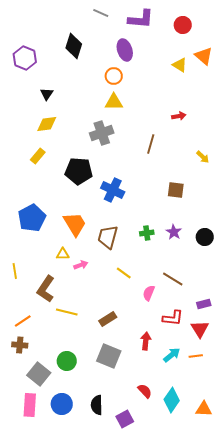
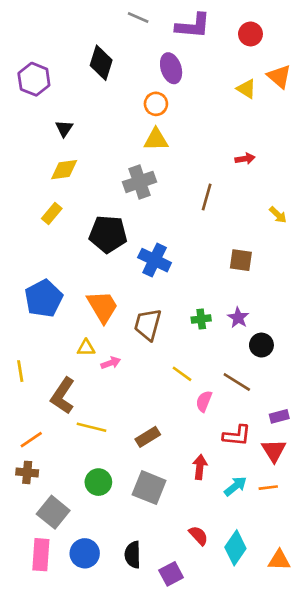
black circle: (205, 237) -> (261, 345), moved
yellow line: (124, 273) -> (182, 374), moved
green circle: (67, 361) -> (98, 482), moved

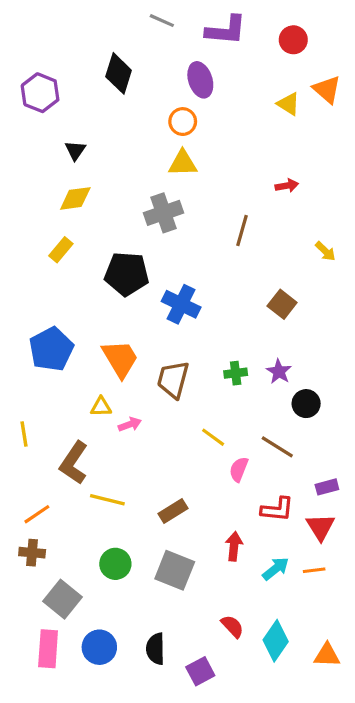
brown square: (241, 260) -> (282, 304), turned 30

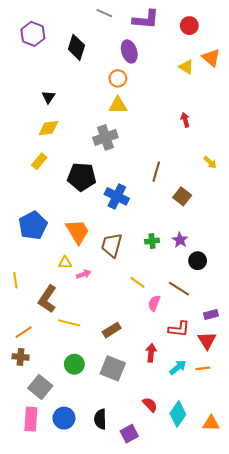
purple hexagon: (40, 93) -> (33, 34), moved
red arrow: (287, 186) -> (185, 120), turned -96
brown line: (242, 231) -> (156, 172), moved

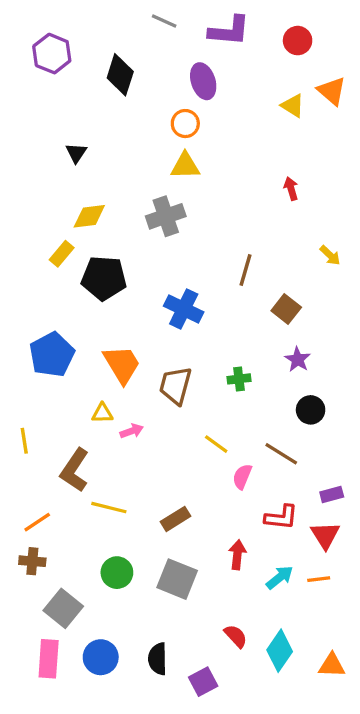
yellow diamond: (48, 128) -> (89, 216), moved
black pentagon: (82, 177) -> (104, 278), moved
purple star: (180, 240) -> (298, 359), moved

